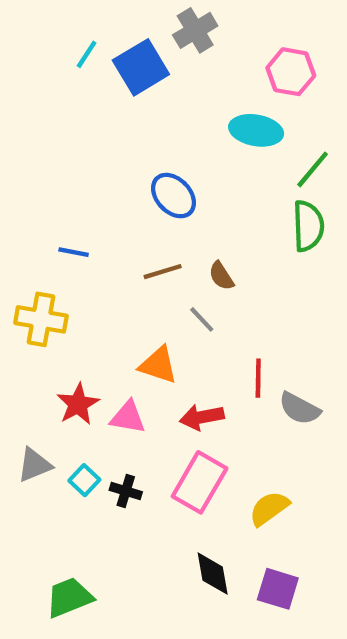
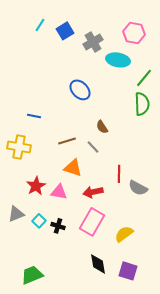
gray cross: (195, 30) -> (93, 42), moved
blue square: (141, 67) -> (65, 31), size x0.7
brown line: (163, 272) -> (67, 141), moved

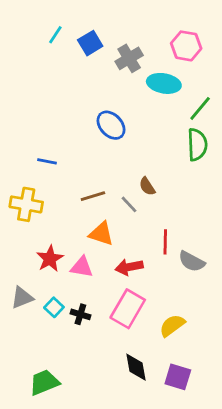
brown semicircle: (102, 127) -> (147, 186), moved

